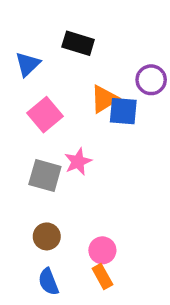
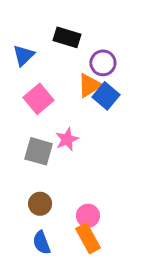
purple circle: (151, 80) -> (103, 63), moved
blue square: (123, 111) -> (106, 96), turned 35
orange rectangle: (102, 276) -> (88, 238), size x1.4

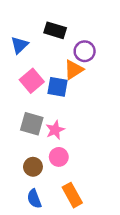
blue square: (106, 96) -> (58, 87), moved, turned -30
pink star: (67, 139) -> (55, 130), moved
pink circle: (88, 216) -> (59, 157), moved

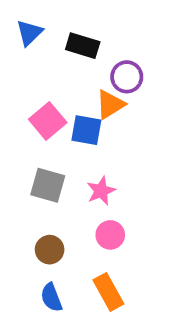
blue triangle: (19, 45) -> (29, 33), moved
pink star: (55, 130) -> (101, 191), moved
pink circle: (59, 157) -> (110, 235), moved

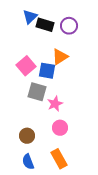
blue triangle: (29, 33) -> (30, 17), moved
purple circle: (127, 77) -> (69, 26), moved
gray square: (48, 185) -> (37, 92), moved

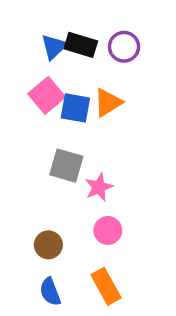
blue triangle: (30, 17) -> (54, 47), moved
pink square: (26, 66) -> (47, 95), moved
blue square: (47, 71) -> (75, 108), moved

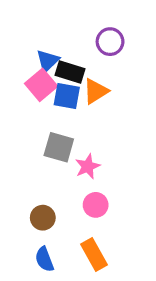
black rectangle: (81, 45) -> (70, 72), moved
blue triangle: (54, 47) -> (48, 61), moved

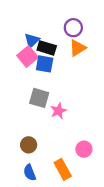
orange triangle: (96, 91) -> (78, 48), moved
pink circle: (96, 205) -> (84, 149), moved

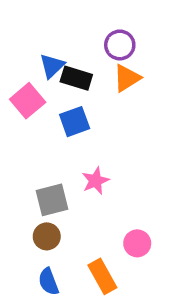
pink square: (28, 56) -> (28, 101), moved
blue square: (45, 64) -> (75, 122), moved, turned -30
gray square: (39, 98) -> (52, 200), moved, turned -30

